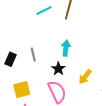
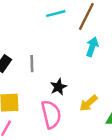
cyan arrow: (66, 48) -> (92, 47), moved

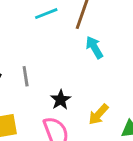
cyan arrow: (92, 47) -> (94, 47), turned -42

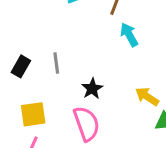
yellow arrow: (98, 114) -> (147, 96), moved, turned 80

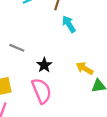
gray line: (56, 63) -> (17, 48), turned -56

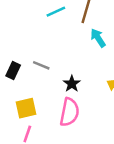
pink semicircle: (42, 91) -> (69, 112), turned 35

